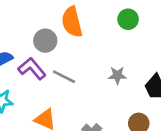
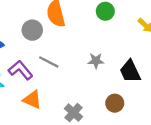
purple L-shape: (32, 69) -> (20, 70), moved

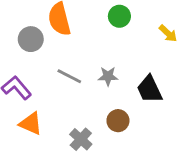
gray line: (49, 62) -> (69, 76), moved
brown circle: (115, 103) -> (118, 121), moved

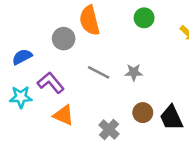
black trapezoid: (149, 89) -> (171, 118), moved

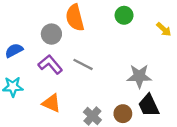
gray star: (134, 72) -> (139, 76), moved, size x1.5
purple L-shape: (51, 83) -> (50, 64), moved
brown circle: (143, 113) -> (123, 114), moved

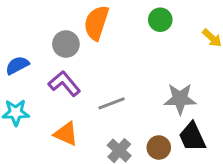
orange semicircle: (75, 18) -> (96, 23), turned 32
gray line: (83, 64) -> (112, 103), moved, turned -48

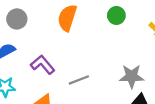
gray circle: (66, 44) -> (17, 19), moved

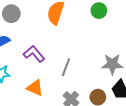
gray line: (79, 80) -> (66, 67), turned -48

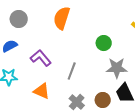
green circle: (99, 11) -> (104, 43), moved

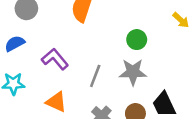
gray star: (117, 68) -> (133, 72), moved

